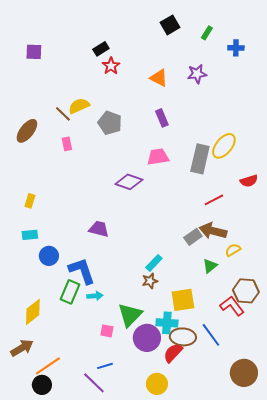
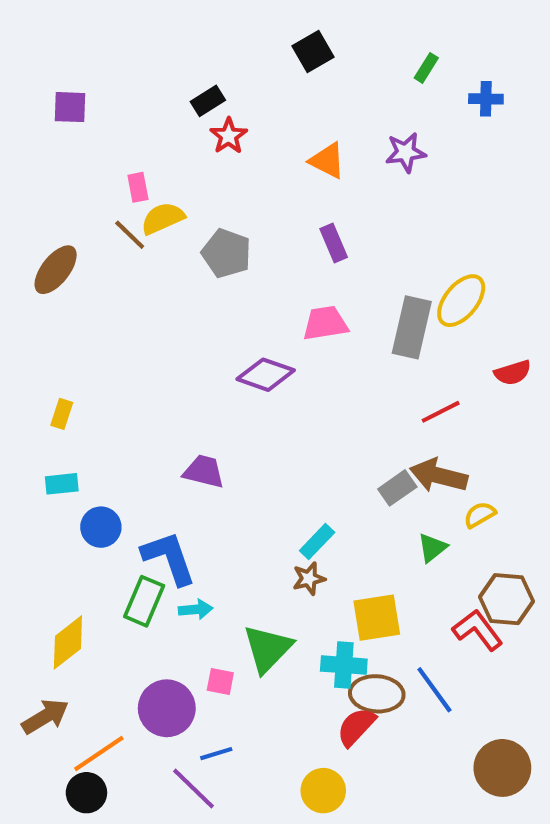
black square: (170, 25) -> (313, 51), moved
pink rectangle: (67, 144) -> (138, 187), moved
purple circle: (147, 338) -> (167, 708), moved

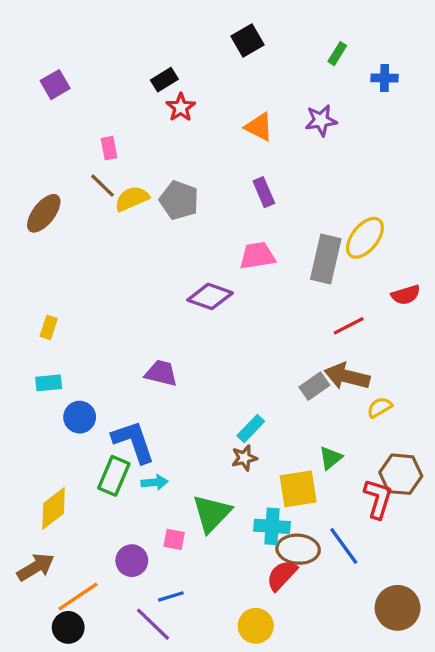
purple square: (70, 107) -> (55, 85), turned -32
yellow semicircle: (163, 218) -> (132, 199), moved
green triangle: (432, 548) -> (331, 458), moved
red L-shape: (478, 630) -> (378, 499), turned 54
purple circle: (167, 708) -> (132, 561), size x0.7

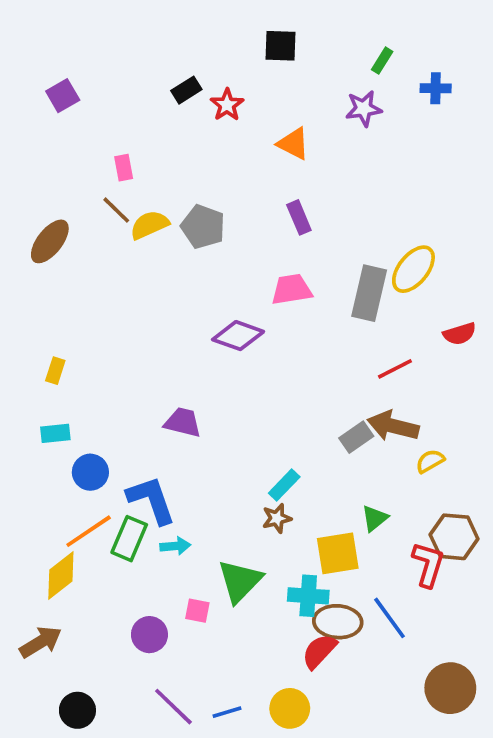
black square: (248, 41) -> (281, 46), turned 32
red star: (181, 107) -> (227, 105), moved
purple star: (321, 120) -> (364, 109), moved
orange line: (78, 596) -> (89, 531), moved
blue line: (171, 596) -> (227, 712), moved

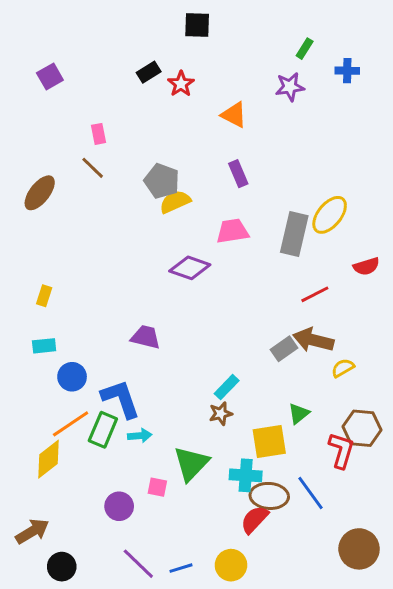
black square: (281, 46) -> (197, 25), moved
yellow semicircle: (149, 225) -> (175, 202), moved
brown arrow: (41, 642) -> (32, 531), moved

